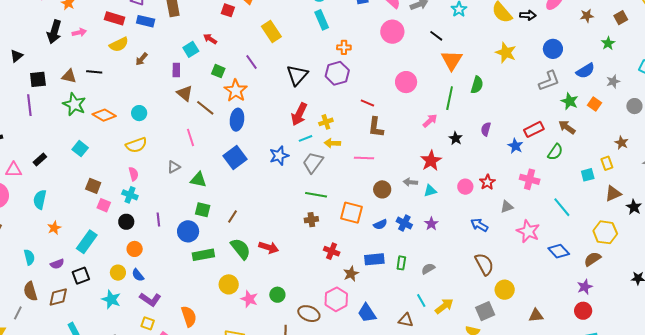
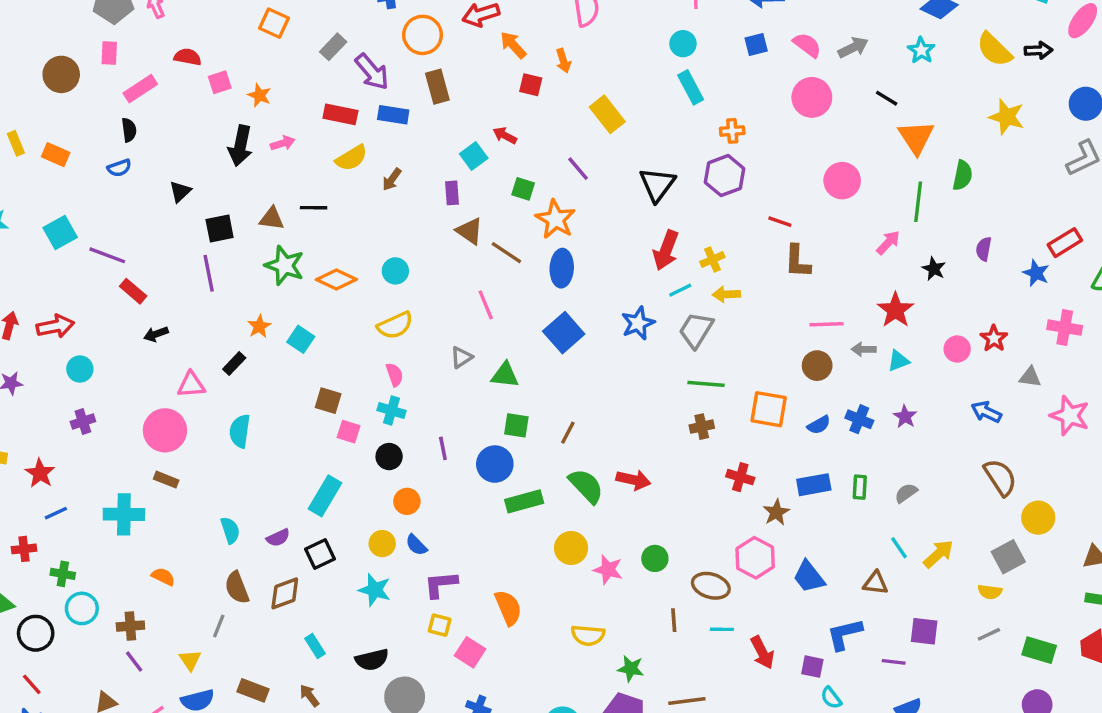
pink line: (364, 158) -> (827, 324), moved
gray triangle: (507, 207) -> (1030, 377), turned 32
orange star: (54, 228) -> (259, 326), moved
purple L-shape: (150, 299) -> (441, 584), turned 145

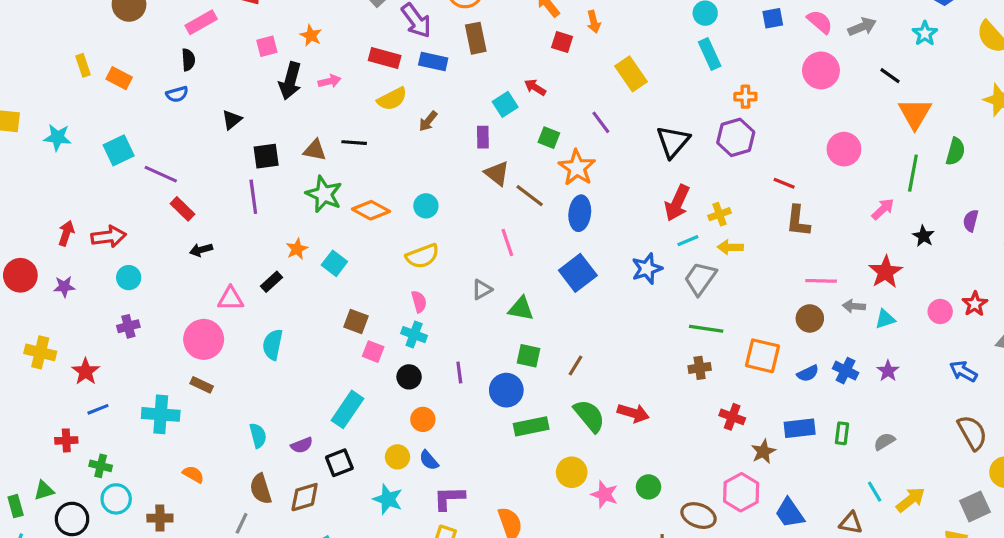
pink square: (220, 82) -> (267, 46), moved

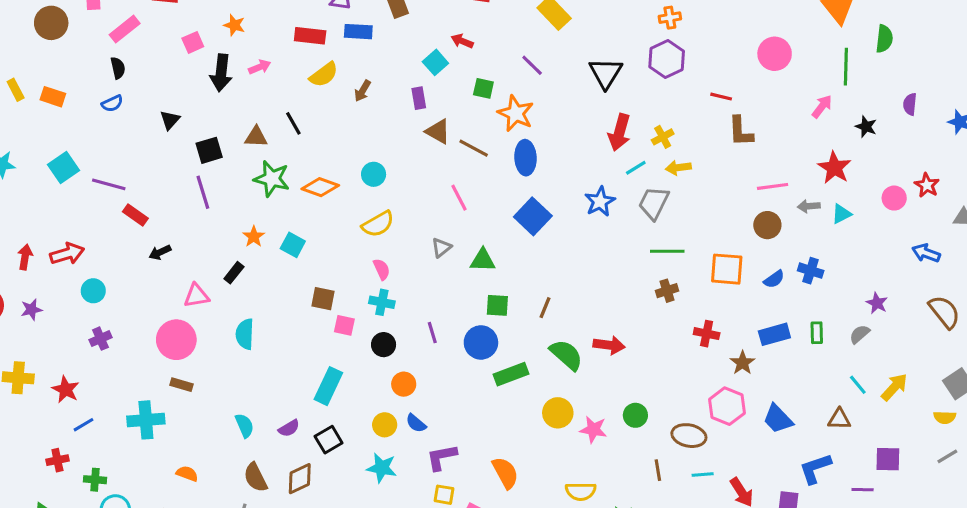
black line: (354, 143) -> (293, 123), turned 65
purple star: (888, 371) -> (877, 303), moved

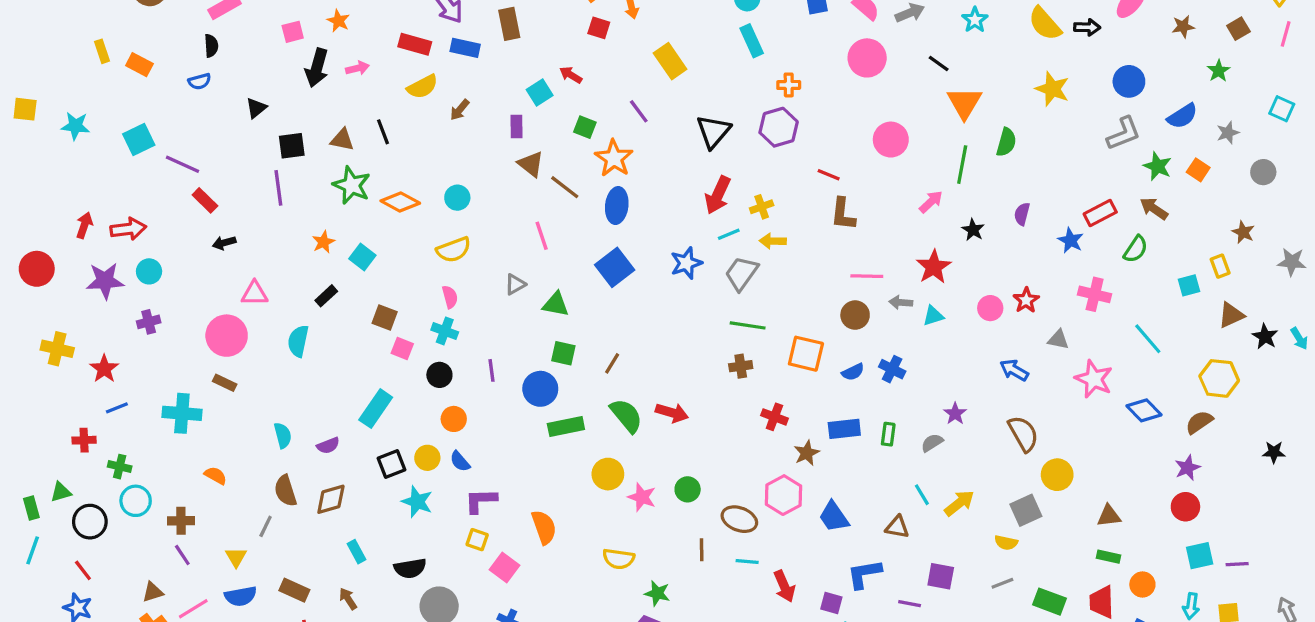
black rectangle: (234, 273) -> (326, 296), moved
purple star: (31, 310) -> (105, 281), moved, size x1.6
black square: (329, 440) -> (391, 464), moved

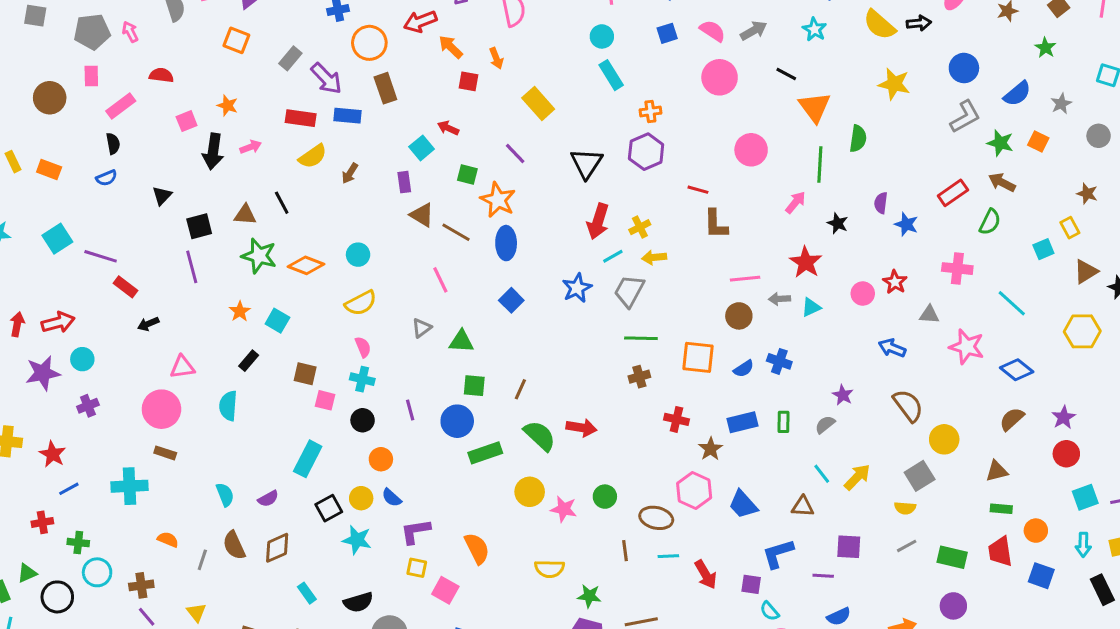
blue star: (1071, 240) -> (906, 224), moved
blue square: (615, 267) -> (511, 300), size x0.7
brown semicircle: (1199, 422) -> (1012, 419), moved
gray line: (266, 526) -> (202, 560), moved

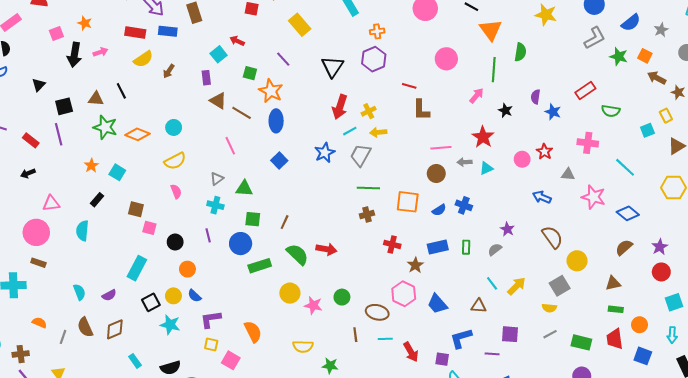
brown arrow: (1002, 182) -> (657, 78), moved
green semicircle: (990, 222) -> (611, 111), turned 72
red rectangle: (126, 287) -> (31, 140), moved
cyan cross: (362, 379) -> (215, 205), moved

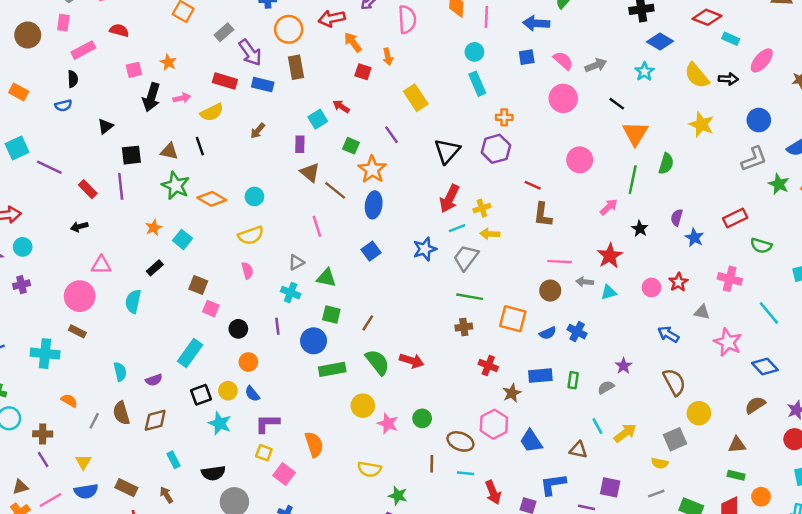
yellow semicircle: (143, 59) -> (212, 112), moved

